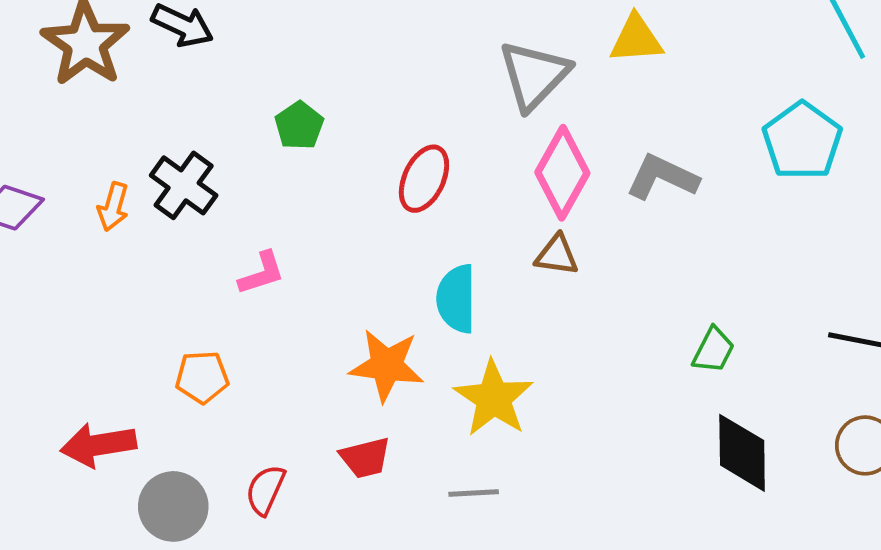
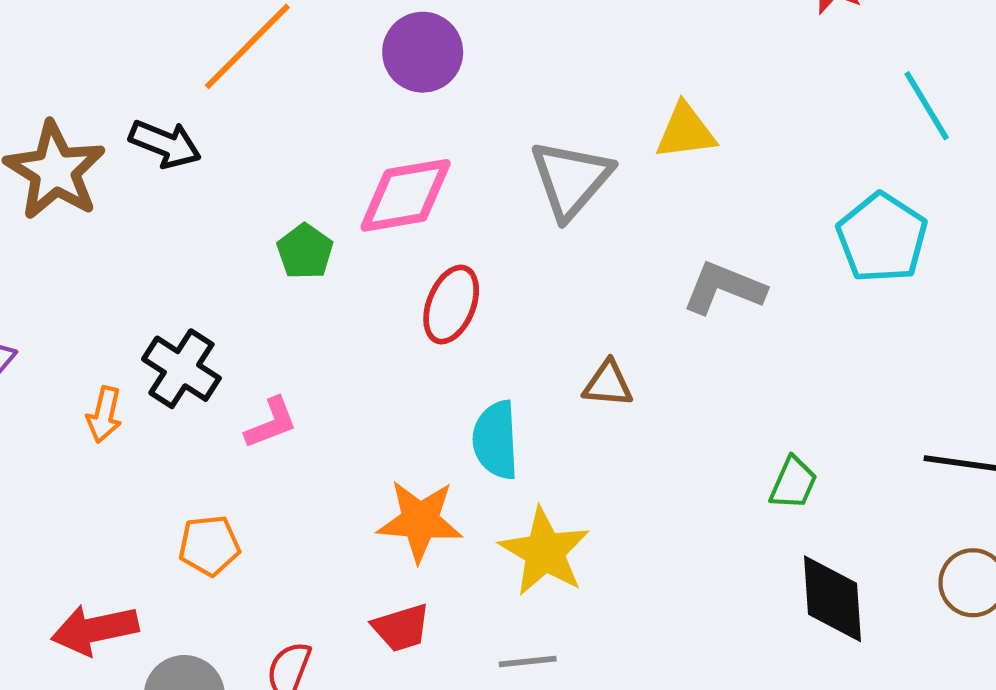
pink diamond: (562, 173) -> (406, 195), moved, turned 54
black cross: (184, 185) -> (181, 369), moved
orange arrow: (113, 207) -> (104, 415), moved

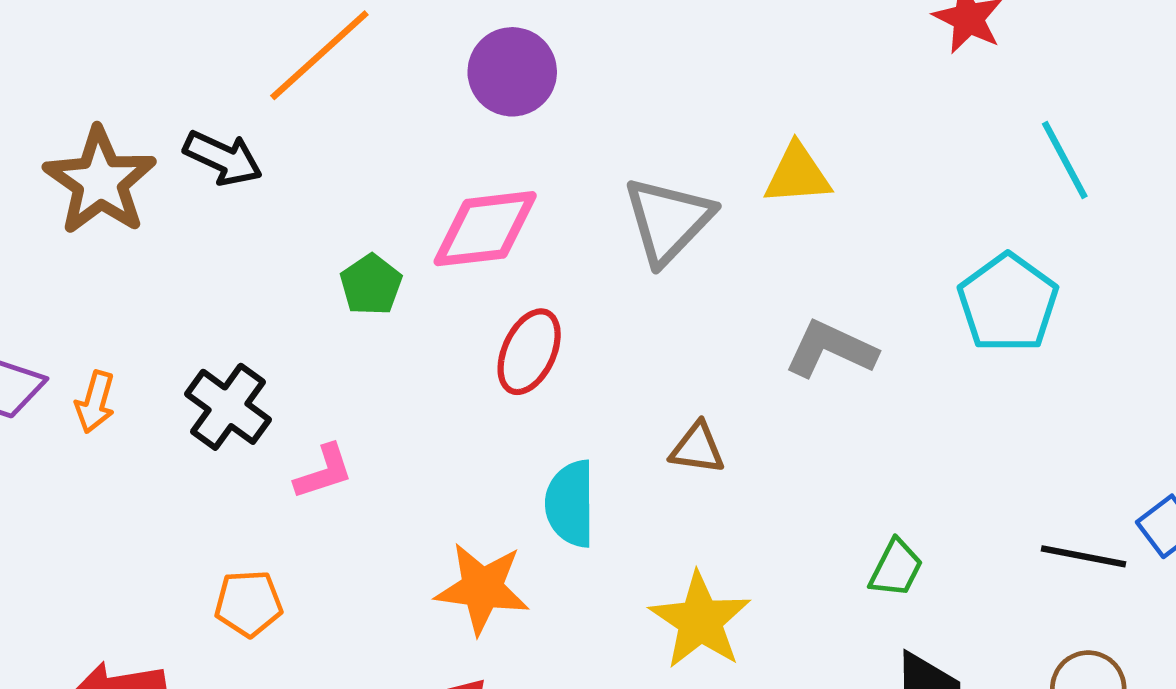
orange arrow: (104, 415) -> (95, 402), moved
yellow star: (545, 552) -> (700, 621), moved

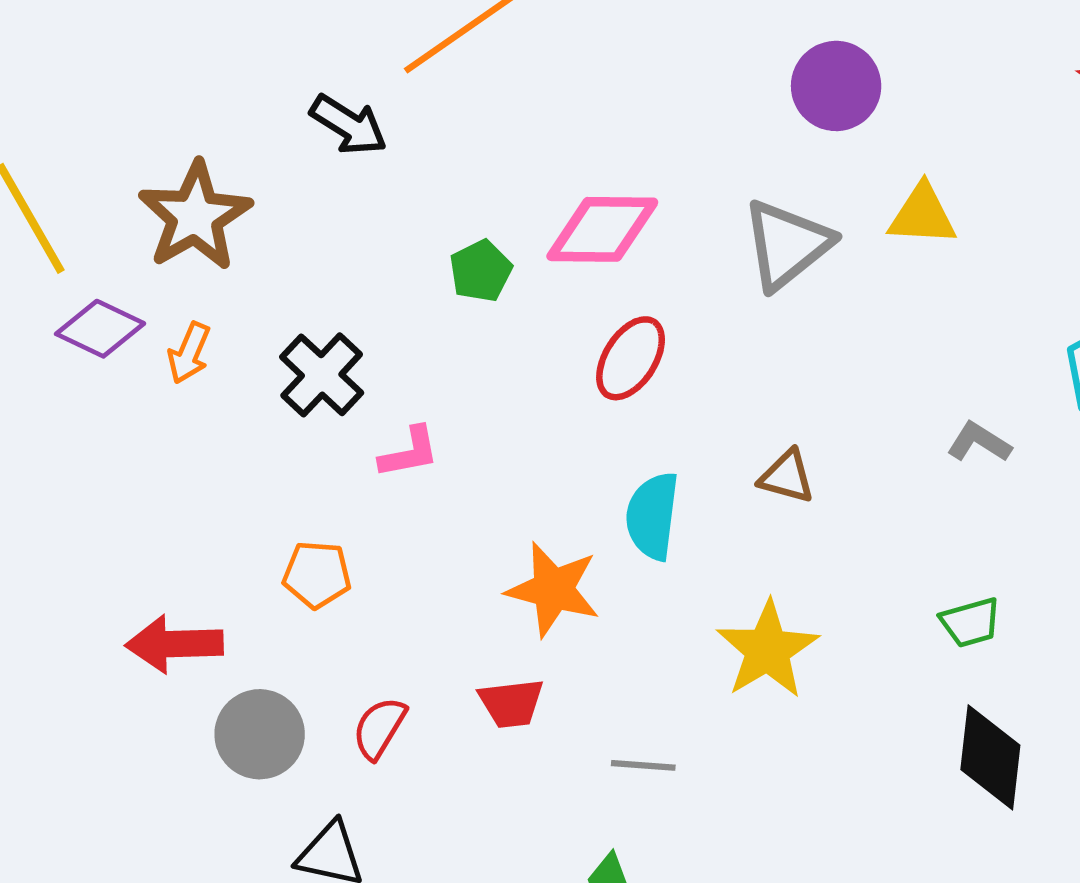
purple circle: (512, 72) -> (836, 86), moved
brown star: (100, 181) -> (195, 216), moved
gray L-shape: (831, 349) -> (979, 442), moved, size x0.7
green trapezoid: (896, 568) -> (971, 622), turned 40

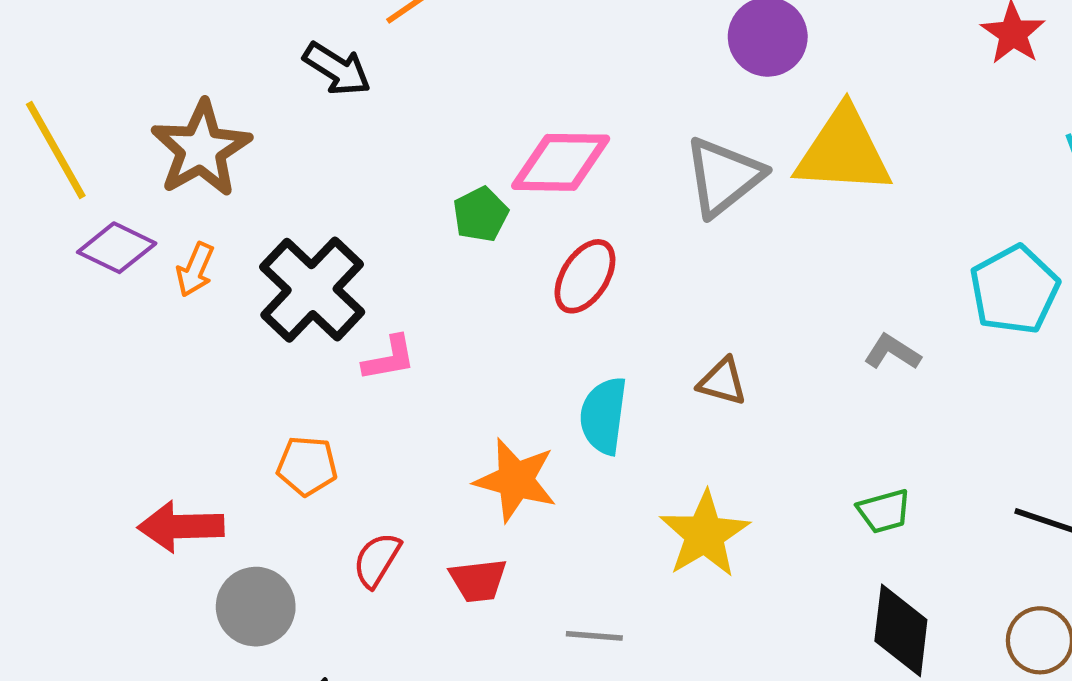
yellow triangle: (922, 215) -> (843, 151), size x1.6
green pentagon: (481, 271) -> (481, 214), moved
black cross: (322, 375) -> (312, 290), size x1.4
red semicircle: (379, 728) -> (377, 560), moved

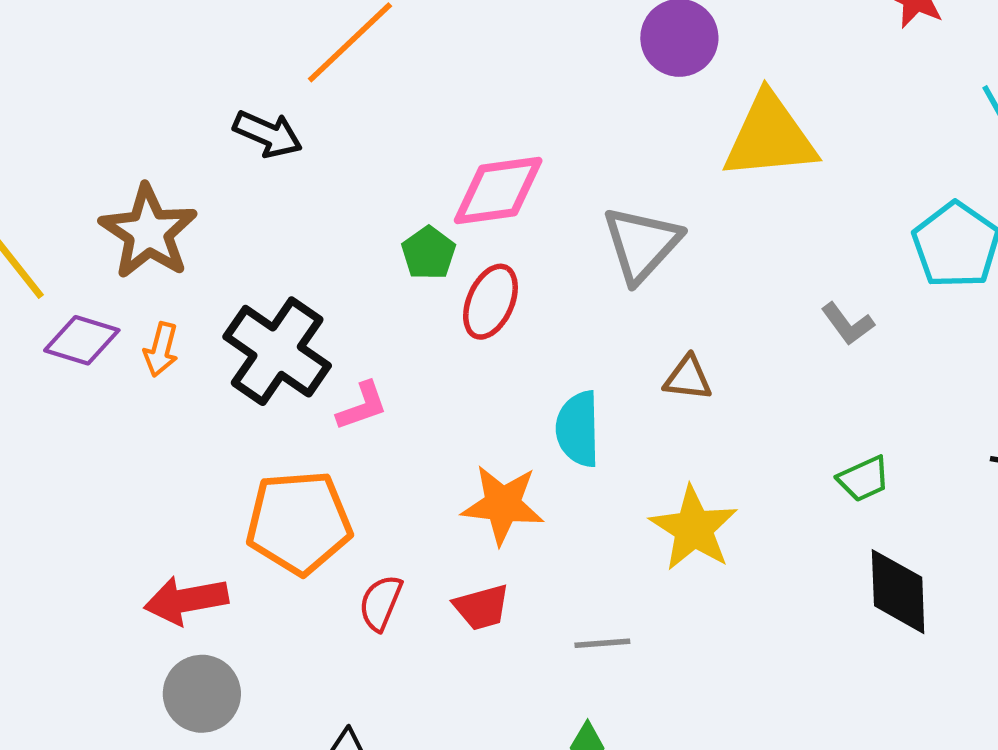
gray triangle: (724, 177) -> (642, 244), moved
red ellipse: (585, 276) -> (490, 302), moved
gray L-shape: (892, 352) -> (848, 324), turned -150
orange pentagon: (307, 466) -> (299, 522), size x1.8
gray circle: (256, 607) -> (202, 694), moved

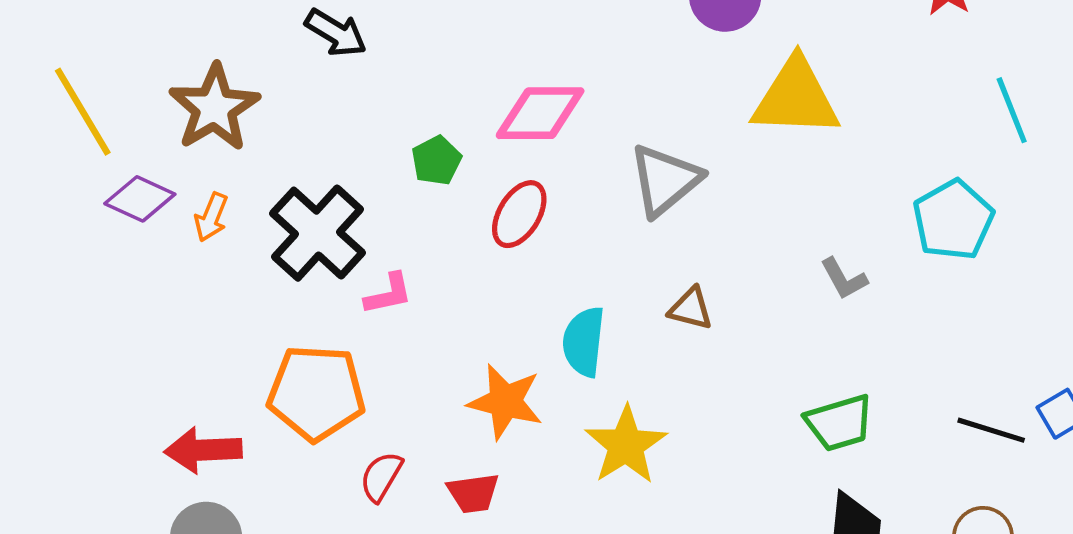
green pentagon: (429, 253) -> (436, 161), moved
green trapezoid: (864, 479) -> (839, 423), size x1.4
yellow star: (694, 528) -> (626, 445), moved

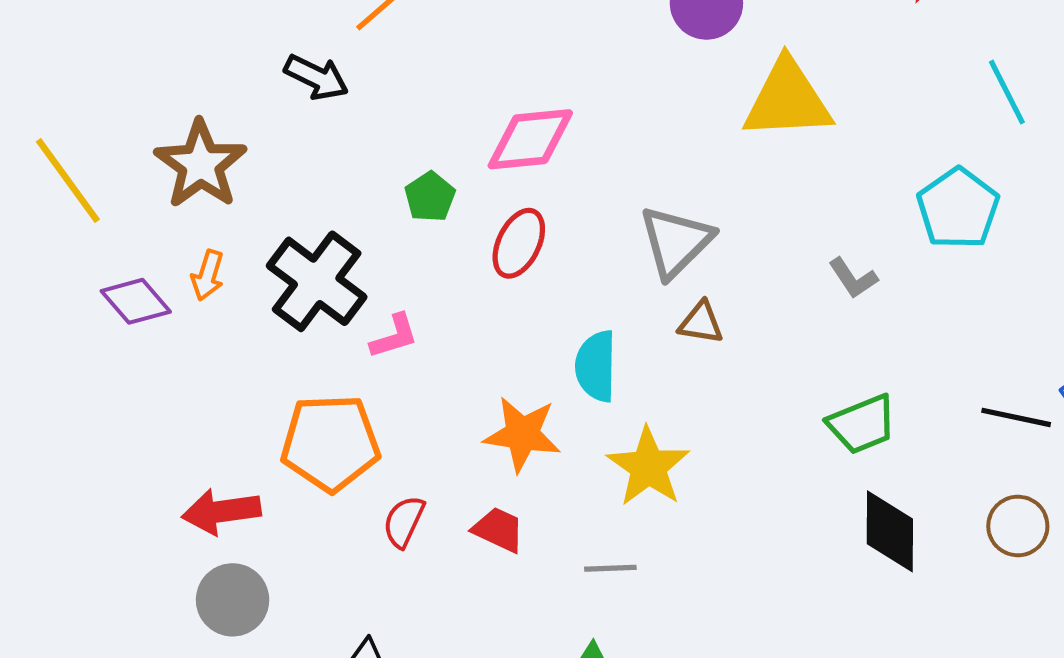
gray triangle: (665, 180) -> (676, 242), moved
purple diamond: (140, 199) -> (136, 301), moved, turned 30
red trapezoid: (473, 493) -> (498, 530), turned -142

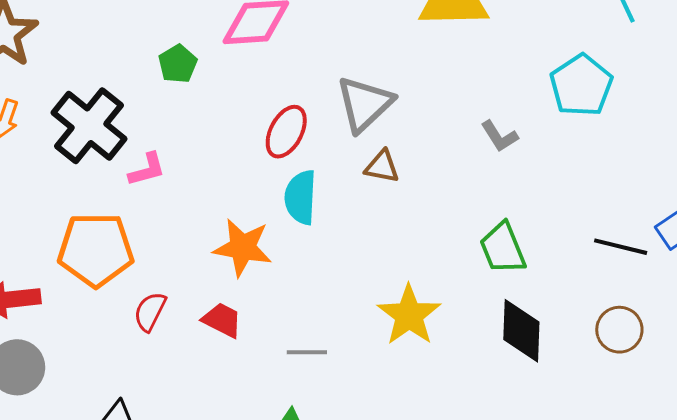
red ellipse: (519, 243) -> (286, 132), moved
green trapezoid: (862, 424) -> (503, 248), turned 88
yellow star: (648, 467) -> (409, 315), moved

